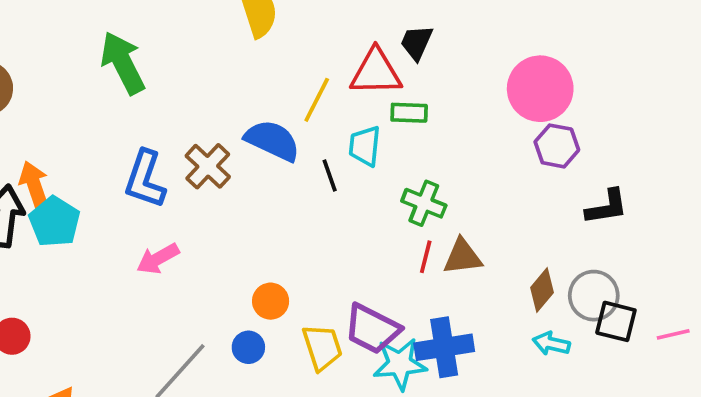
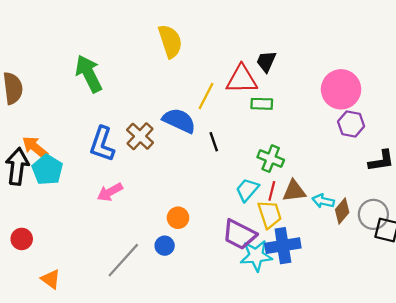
cyan trapezoid: (365, 146) -> (247, 190), moved, turned 35
orange arrow: (34, 185) -> (35, 147), turned -32
cyan arrow: (551, 344) -> (323, 201), moved
yellow trapezoid: (322, 347) -> (270, 214), moved

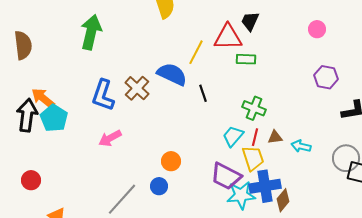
green arrow: (89, 74) -> (91, 32), turned 40
pink circle: (341, 89) -> (317, 29), moved, size x0.5
brown triangle: (294, 191) -> (275, 137), size x0.7
brown diamond: (342, 211) -> (283, 200), moved

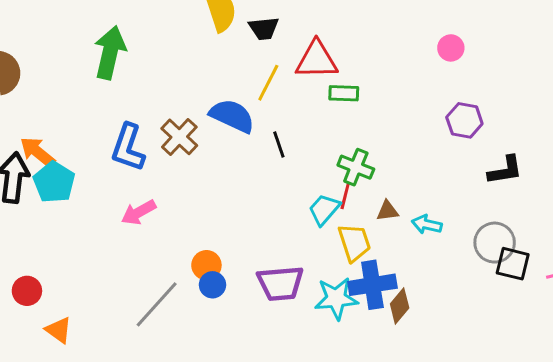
black trapezoid: (250, 21) -> (264, 28), moved, turned -120
red line: (255, 137) -> (345, 196), moved
orange circle: (171, 161) -> (206, 265), moved
purple trapezoid: (226, 176) -> (280, 283), moved, turned -32
red circle: (31, 180) -> (27, 291), moved

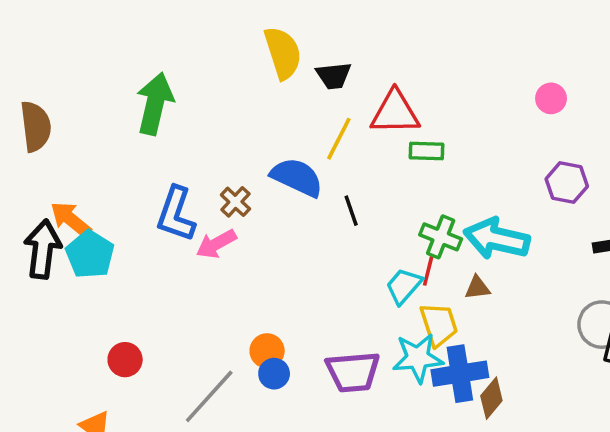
brown cross: (179, 137) -> (235, 202), size x0.7
pink arrow: (139, 212) -> (216, 244), moved
cyan arrow: (427, 224) -> (497, 239), moved, size x1.8
red circle: (27, 291) -> (125, 360), moved
cyan star: (336, 298) -> (418, 358), moved

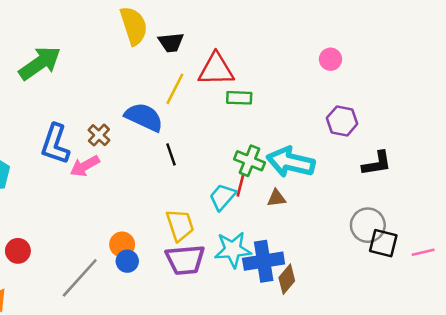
green arrow: (155, 104) -> (40, 63), turned 42
black line: (351, 211) -> (171, 154), moved
yellow trapezoid: (439, 325) -> (180, 225), moved

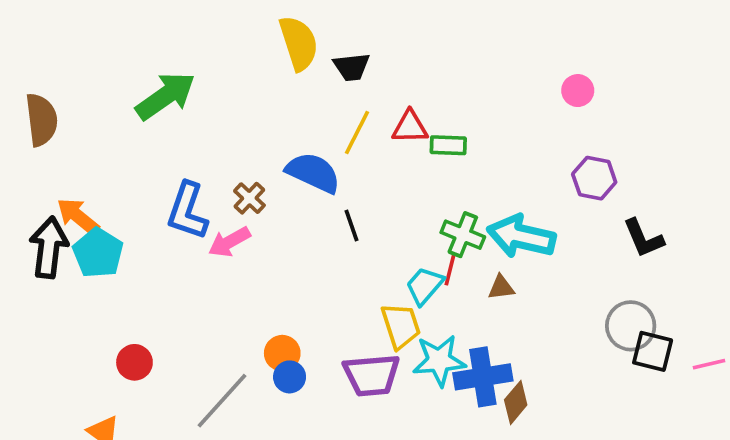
red triangle: (216, 69) -> (410, 127), moved, size x0.7
black L-shape: (377, 163) -> (643, 238), turned 76
yellow trapezoid: (180, 225) -> (401, 326), moved

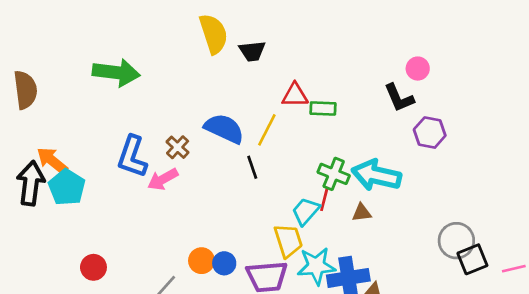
green arrow: (165, 96) -> (116, 73), turned 42
yellow line: (357, 132) -> (267, 130), moved
black L-shape: (643, 238) -> (399, 98), moved
black square: (653, 351) -> (472, 259), turned -36
blue circle: (290, 377) -> (224, 263), moved

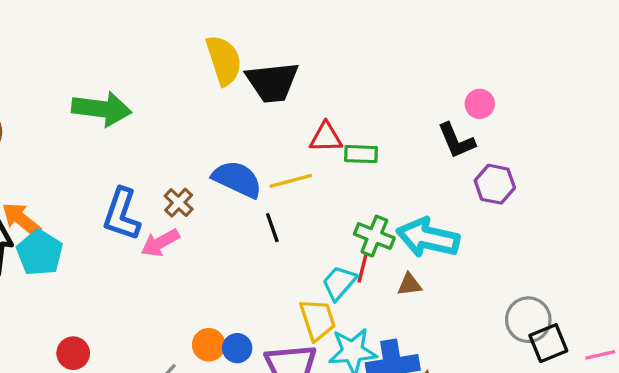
black trapezoid: (252, 51) -> (272, 82), size x1.6
yellow line: (267, 130) -> (291, 181), turned 48

